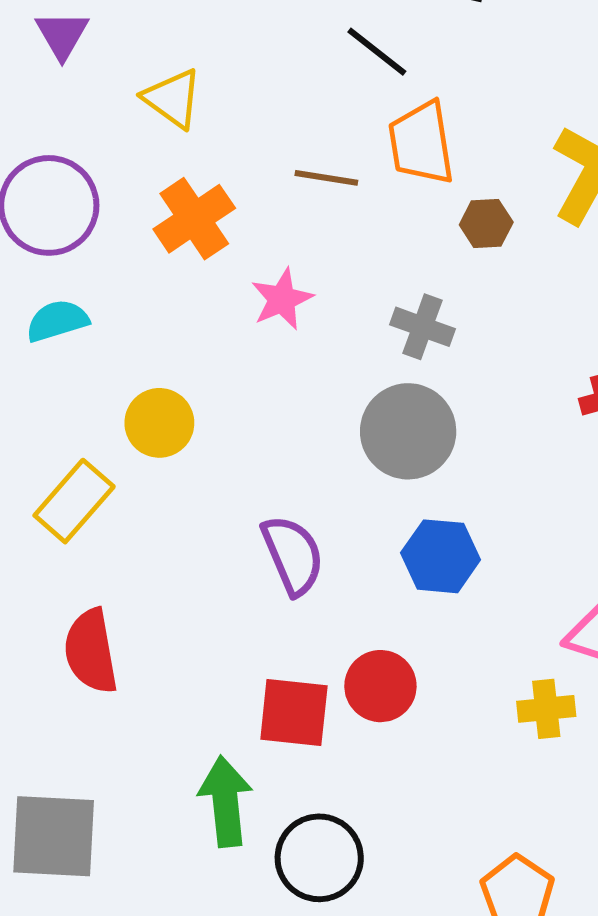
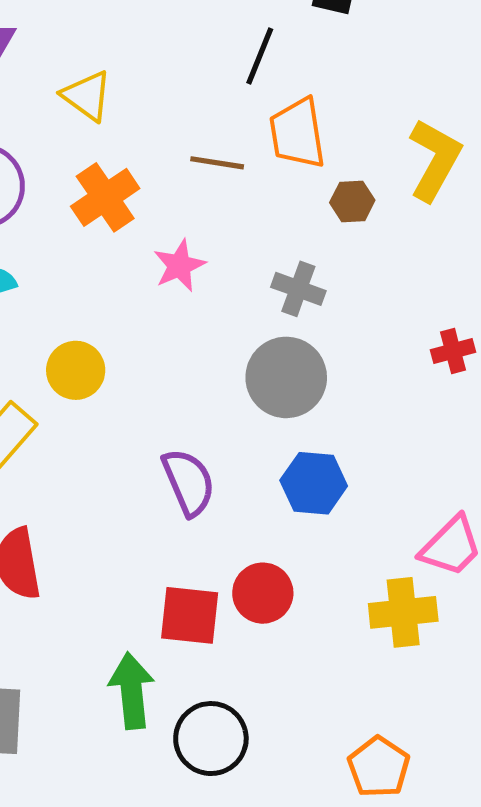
black line: (377, 52) -> (260, 56), turned 74
yellow cross: (546, 709) -> (403, 612), size x1.4

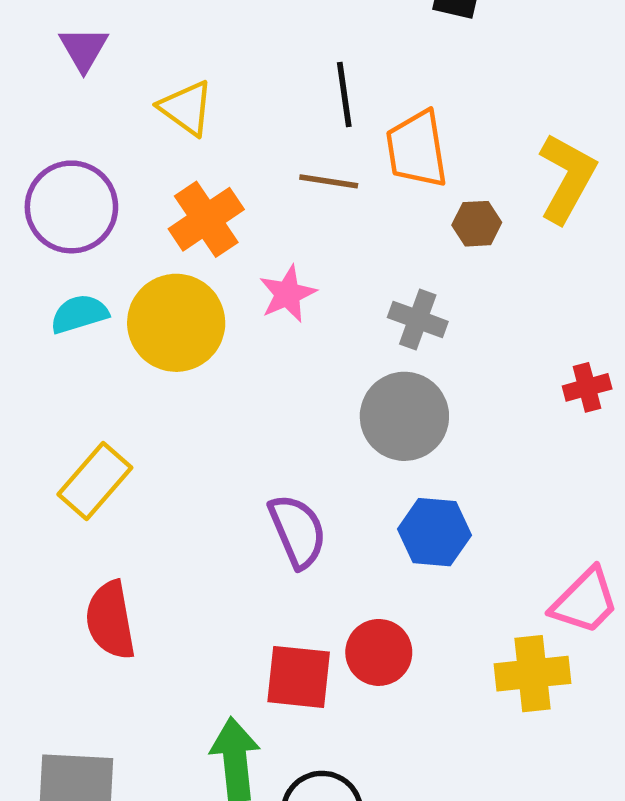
black line: (260, 56) -> (344, 95), moved, turned -30
yellow circle: (76, 370) -> (176, 323), moved, size x1.5

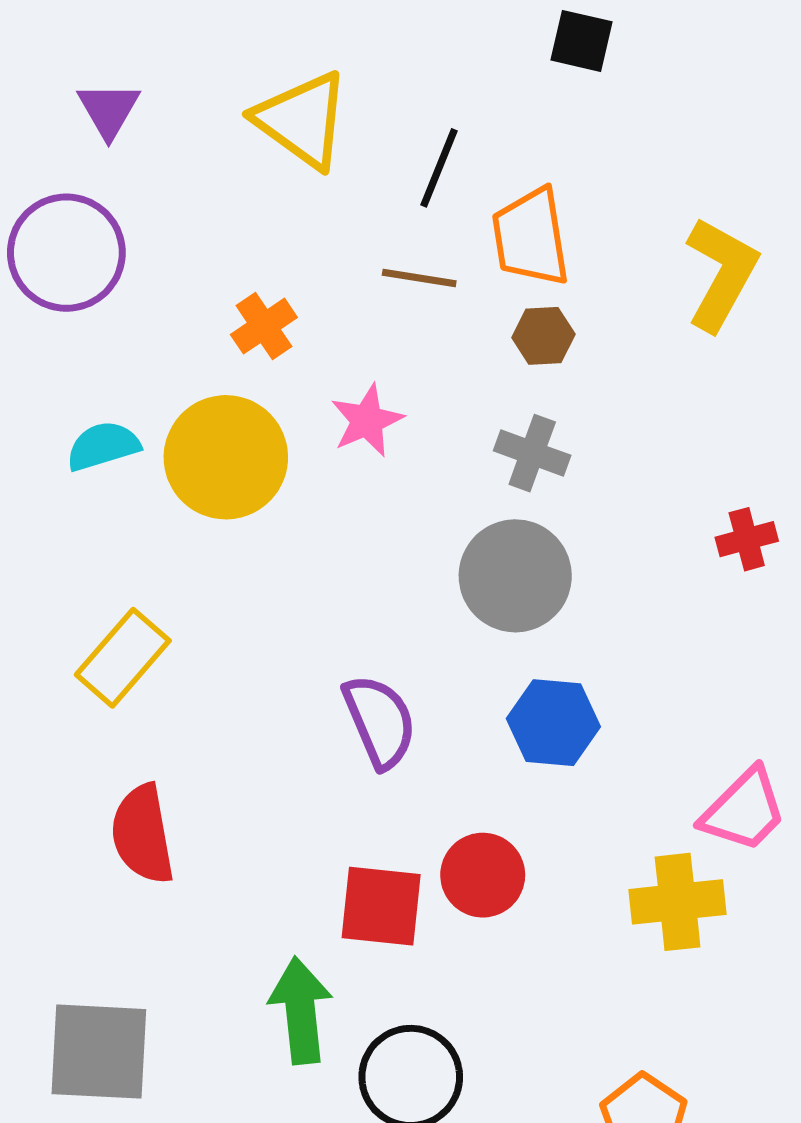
black line: (344, 95) -> (439, 168), turned 30
yellow triangle: (186, 108) -> (302, 120), moved, size x1.4
purple circle: (71, 207) -> (66, 253), moved
orange cross: (206, 219) -> (264, 326), size x0.7
brown hexagon: (477, 224) -> (543, 336), moved

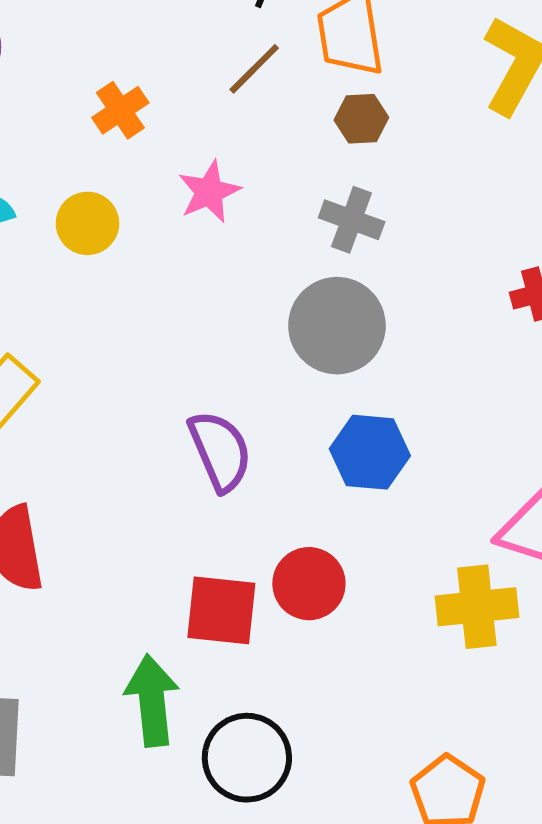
brown line: (419, 278) -> (254, 69), turned -54
yellow circle: (226, 457) -> (87, 223), size x0.6

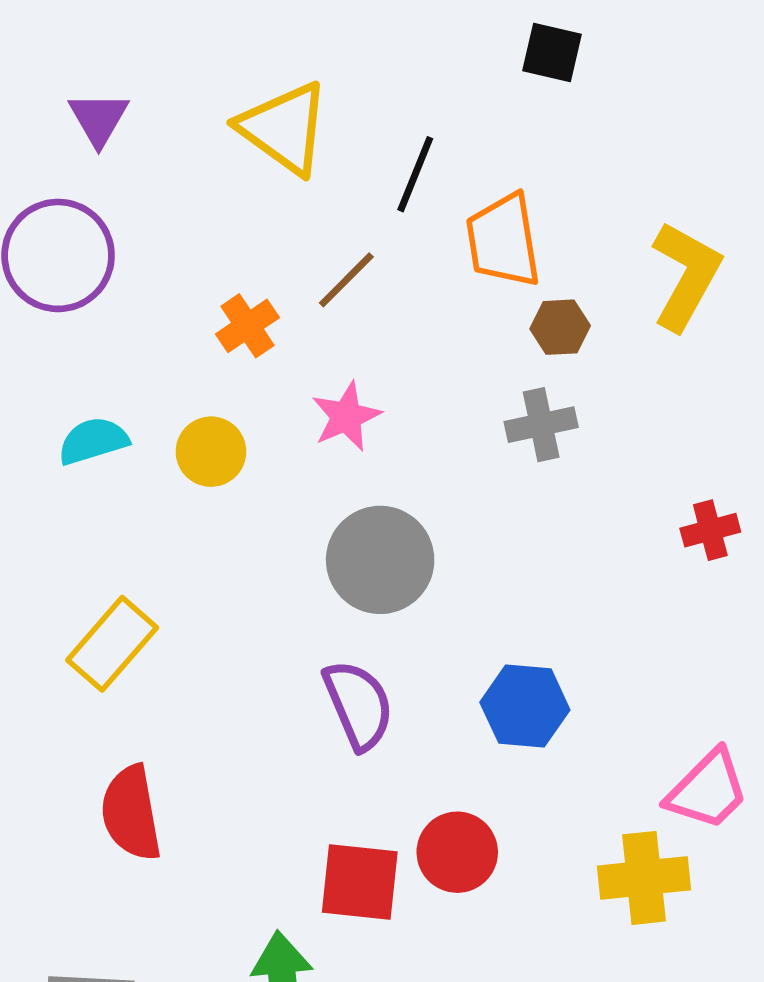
brown line: (254, 69) -> (346, 280), moved
brown hexagon: (361, 119) -> (560, 327), moved
gray cross: (352, 220) -> (541, 425), moved, turned -32
gray circle: (337, 326) -> (380, 560), moved

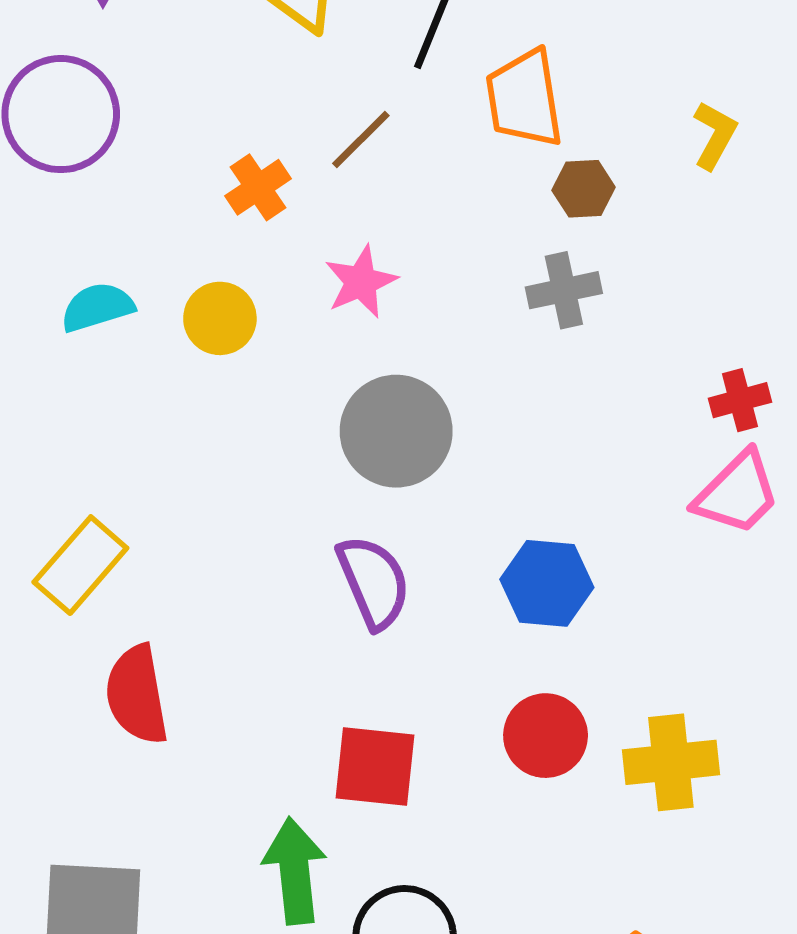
yellow L-shape: (686, 276) -> (715, 135), size x0.6
yellow rectangle: (112, 644) -> (80, 565), moved
pink trapezoid: (708, 790) -> (737, 493), moved
red circle: (457, 852) -> (546, 736), moved

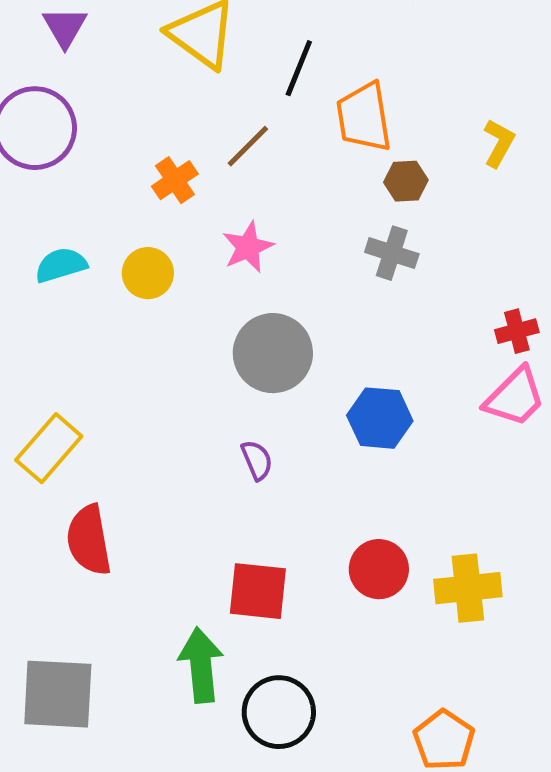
gray cross: (564, 290) -> (392, 253), turned 30
purple semicircle: (374, 582) -> (257, 460), size x0.6
blue hexagon: (547, 583) -> (380, 418), moved

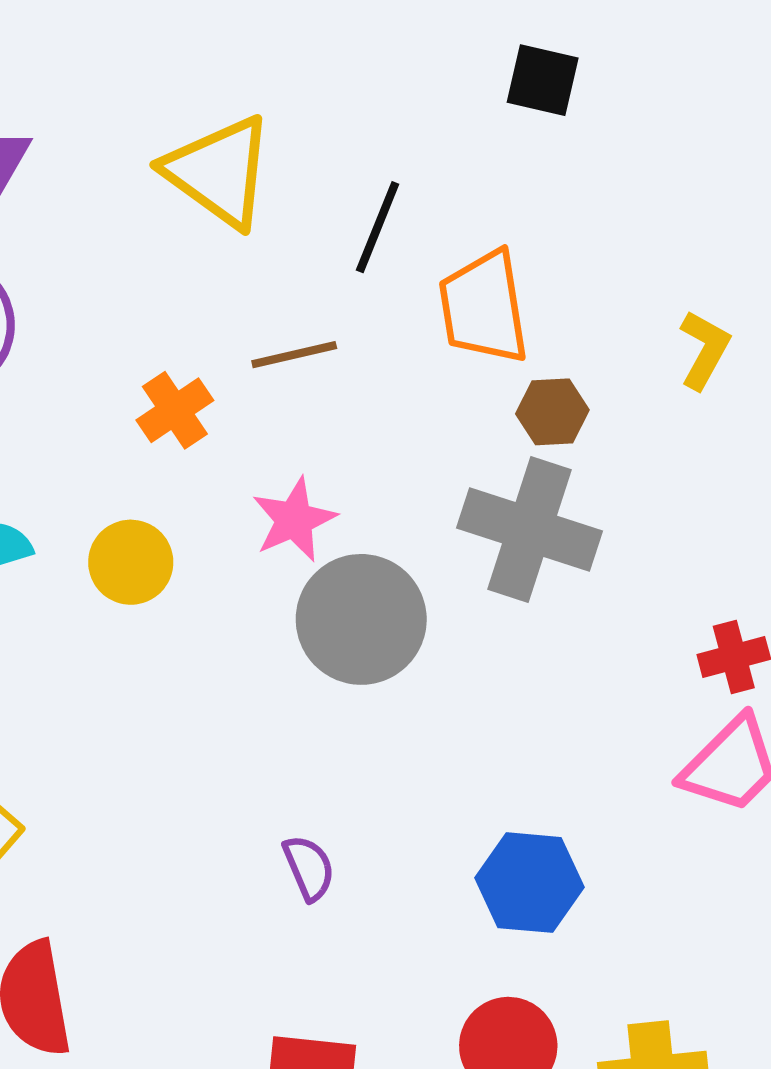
brown line: (248, 146) -> (294, 355), turned 32
gray cross: (392, 253) -> (530, 530), size x1.6
gray circle: (273, 353) -> (361, 619), moved
blue hexagon: (380, 418) -> (530, 883), moved

